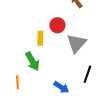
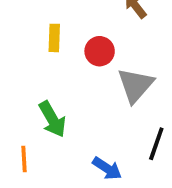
yellow rectangle: (40, 38) -> (54, 38), moved

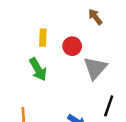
green arrow: (52, 119) -> (38, 69), moved

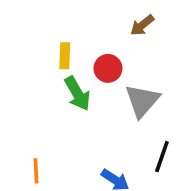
brown arrow: (95, 17) -> (142, 25), turned -91
green arrow: (38, 69) -> (77, 94), moved

